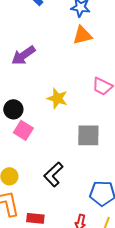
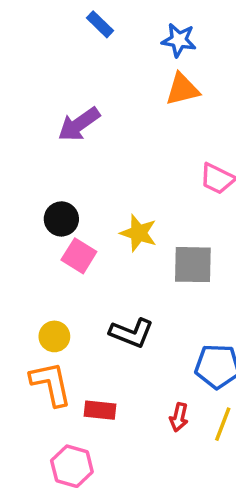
yellow star: (57, 98) -> (139, 233), moved
black L-shape: (53, 174) -> (132, 333), turned -115

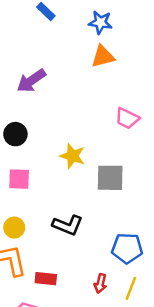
black circle: (61, 219) -> (15, 134), moved
pink square: (79, 256) -> (19, 179), moved, turned -30

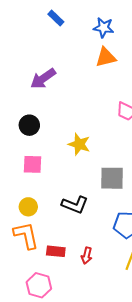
gray square: (110, 178) -> (112, 178), moved
red arrow: (100, 283) -> (87, 256), moved

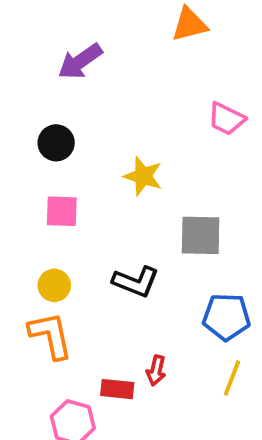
red rectangle: (56, 251) -> (117, 389), moved

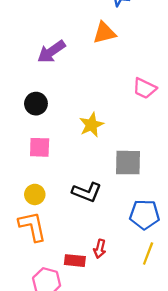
orange triangle: (189, 24) -> (104, 33), moved
yellow star: (143, 176) -> (91, 125), turned 30

